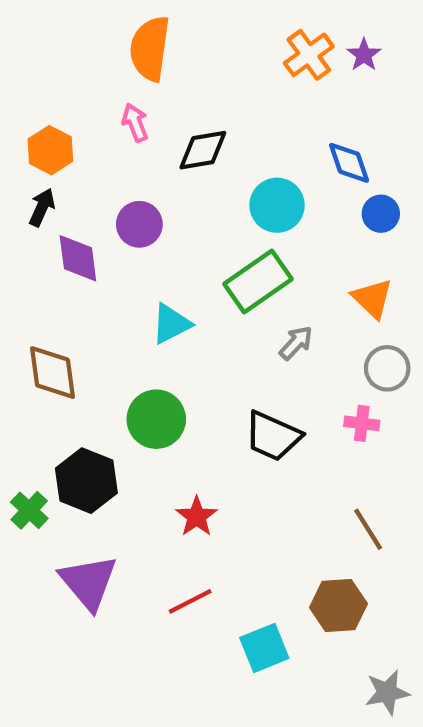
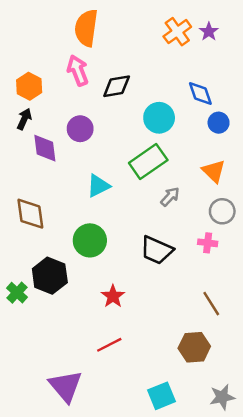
pink arrow: (135, 123) -> (78, 70), size x1.4
purple triangle: (88, 582) -> (66, 386), moved
cyan square: (264, 648) -> (161, 396), moved

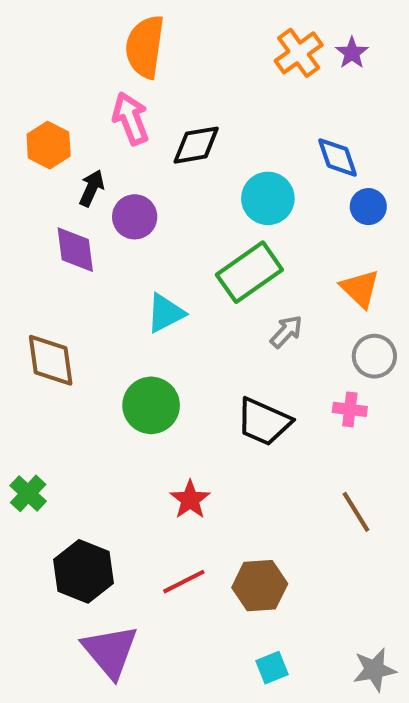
black arrow: (24, 119) -> (92, 188), moved
black hexagon: (50, 276) -> (83, 571), moved
brown hexagon: (194, 347) -> (260, 586), moved
cyan square: (161, 396) -> (272, 668), size x0.7

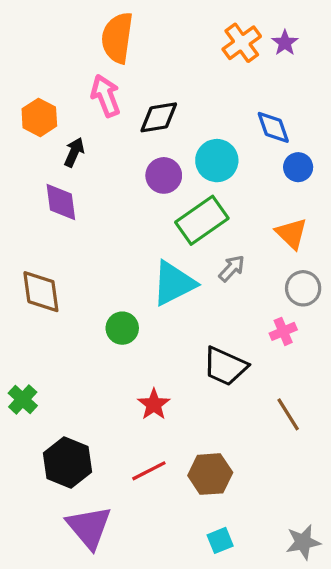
purple circle: (135, 217) -> (164, 175), moved
cyan triangle: (165, 313) -> (174, 283), moved, size x1.4
green circle: (151, 405) -> (122, 328), size x0.7
pink cross: (350, 409) -> (283, 331), turned -30
black trapezoid: (264, 422) -> (225, 366), moved

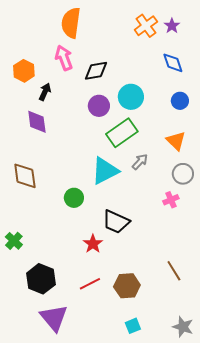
blue diamond: (273, 127) -> (173, 63), moved
black trapezoid: (225, 366) -> (116, 222), moved
brown line: (288, 414) -> (174, 271), moved
gray star: (303, 542) -> (183, 327), turned 30

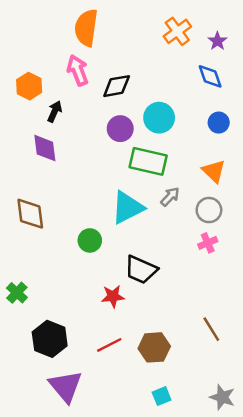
purple star: (172, 26) -> (217, 41), moved
green rectangle: (122, 133) -> (148, 161), turned 48
gray circle: (183, 174) -> (209, 210), moved
red star: (93, 244) -> (113, 296), turned 30

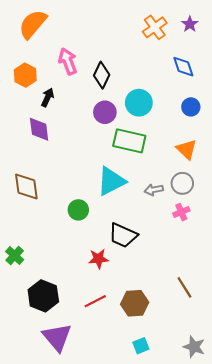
orange semicircle: (86, 28) -> (33, 24), moved, turned 32
purple star: (217, 41) -> (190, 24), moved
black diamond: (117, 86) -> (102, 75), turned -55
gray arrow: (170, 197) -> (154, 190), moved, turned -144

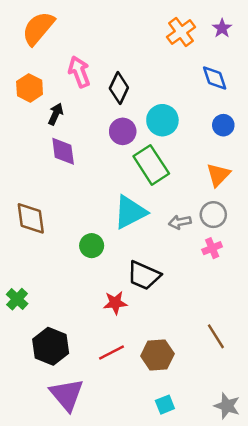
purple diamond: (39, 129) -> (63, 151), moved
green rectangle: (129, 141) -> (151, 165), turned 44
orange triangle: (187, 149) -> (218, 175), turned 30

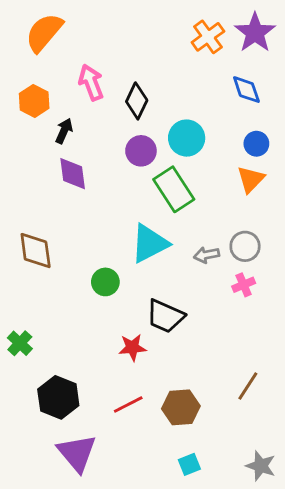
purple star: (222, 28) -> (255, 33), size x1.8
orange triangle: (218, 175) -> (251, 179), moved
brown line: (216, 336) -> (248, 386), turned 65

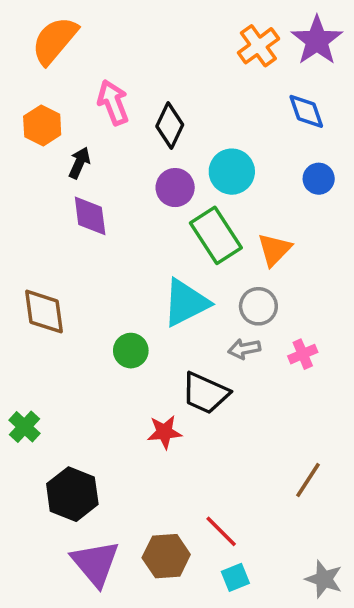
orange triangle: (251, 179) -> (274, 250), moved
gray circle: (245, 246) -> (258, 306), moved
gray arrow: (207, 255) -> (244, 349), moved
red line: (128, 405) -> (221, 531), moved, turned 72
brown hexagon: (181, 407) -> (166, 556), moved

